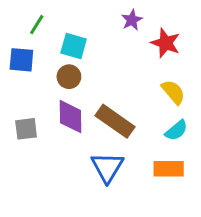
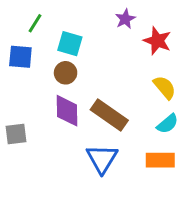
gray square: (26, 129) -> (16, 134), moved

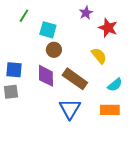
blue square: (20, 57) -> (14, 70), moved
brown circle: (66, 73) -> (54, 50), moved
yellow semicircle: (165, 87) -> (99, 56), moved

